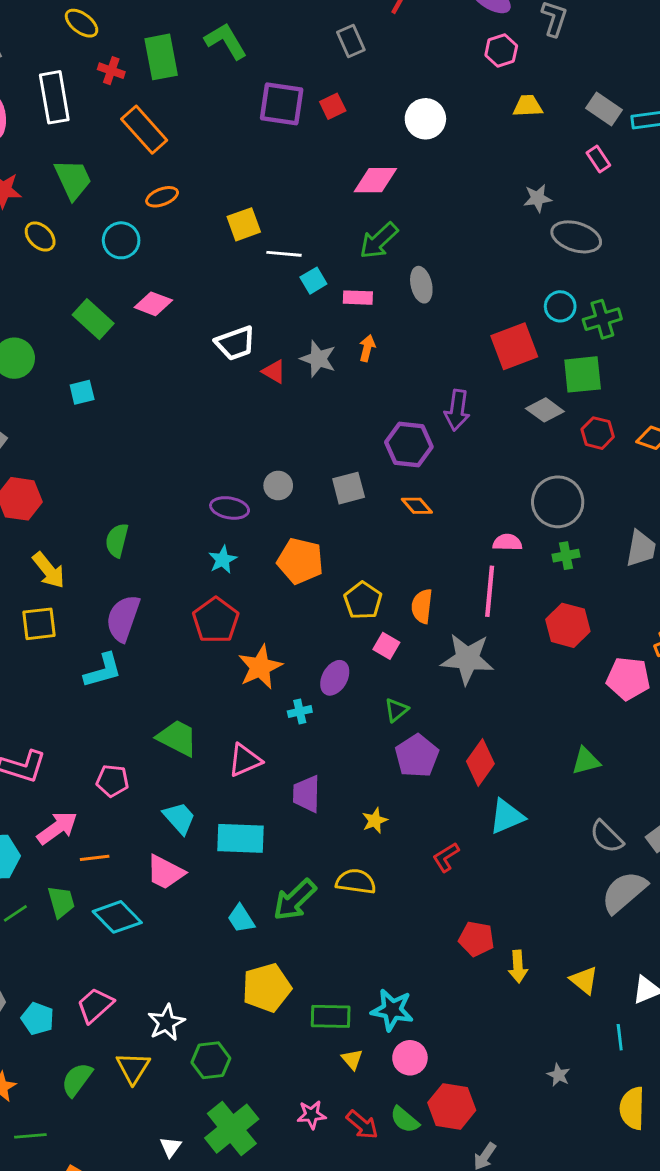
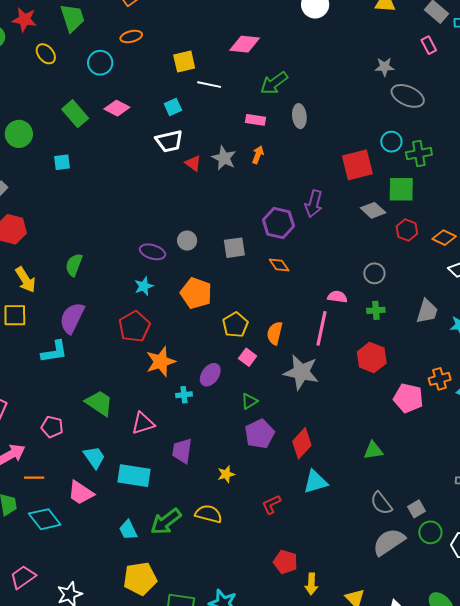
pink diamond: (375, 180) -> (245, 44), moved
cyan square: (313, 281) -> (173, 107), moved
gray circle: (558, 502) -> (374, 273), size x0.6

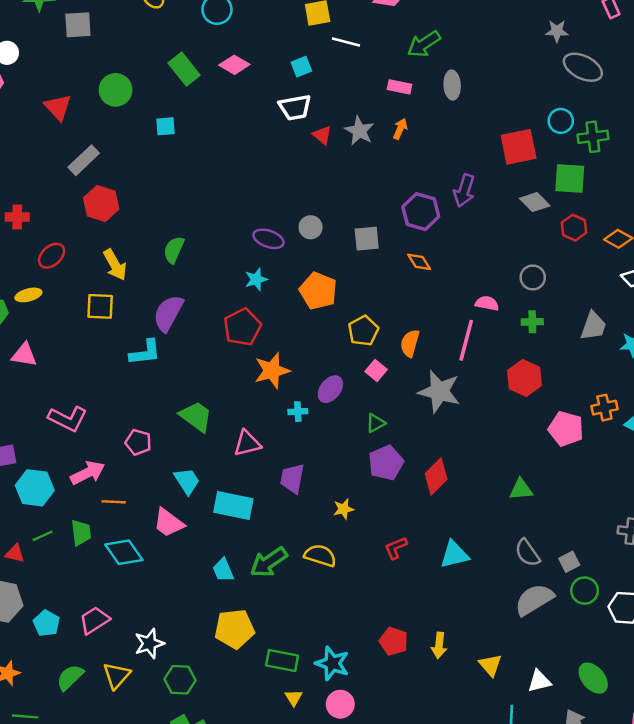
cyan triangle: (315, 482) -> (454, 554), moved
red pentagon: (285, 562) -> (394, 641), moved

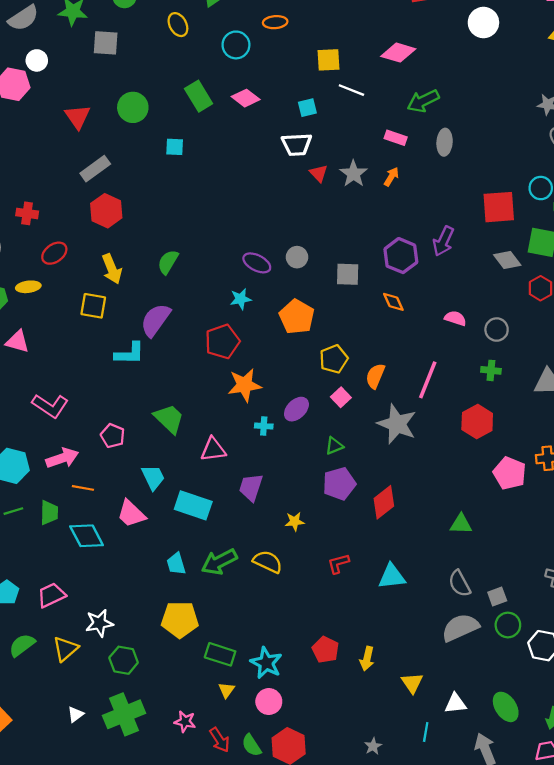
pink semicircle: (487, 303) -> (455, 318), moved

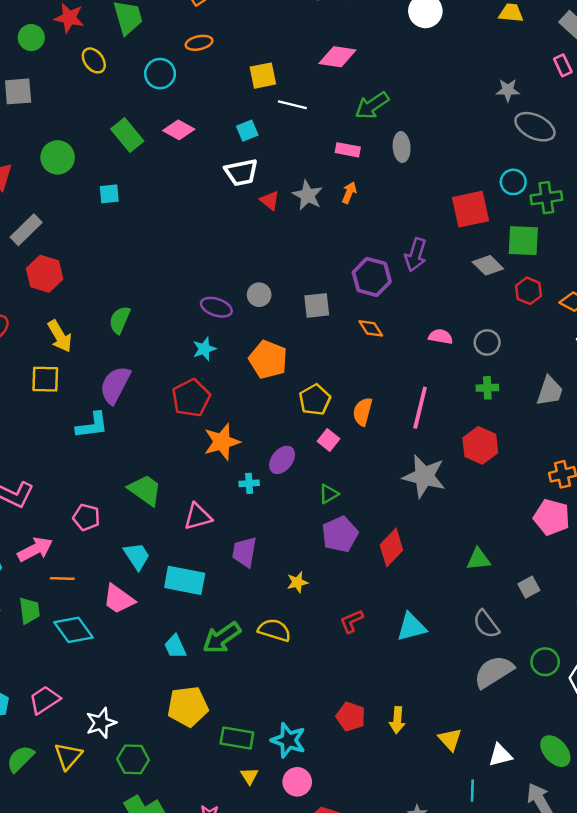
gray star: (397, 424) -> (424, 476), moved
pink pentagon: (510, 473) -> (552, 517), moved
gray square: (497, 597) -> (529, 587), moved

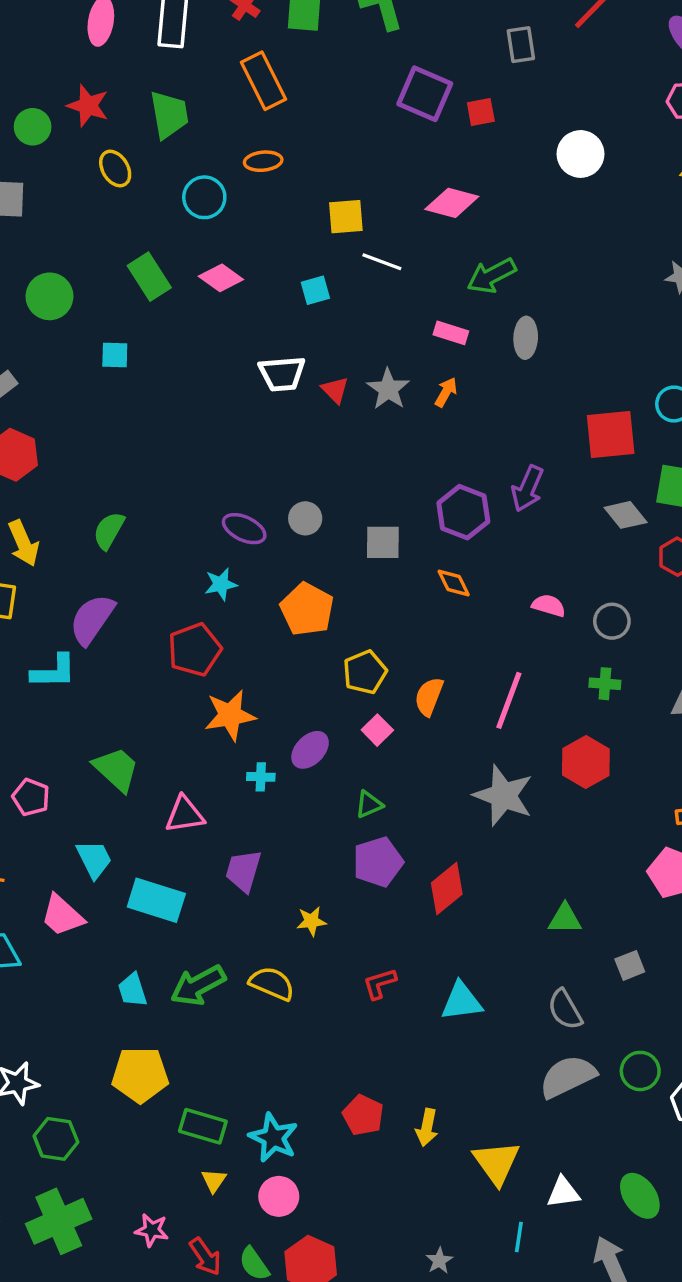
white trapezoid: (241, 172) -> (282, 374), moved
yellow triangle: (450, 739) -> (496, 1163), size x1.4

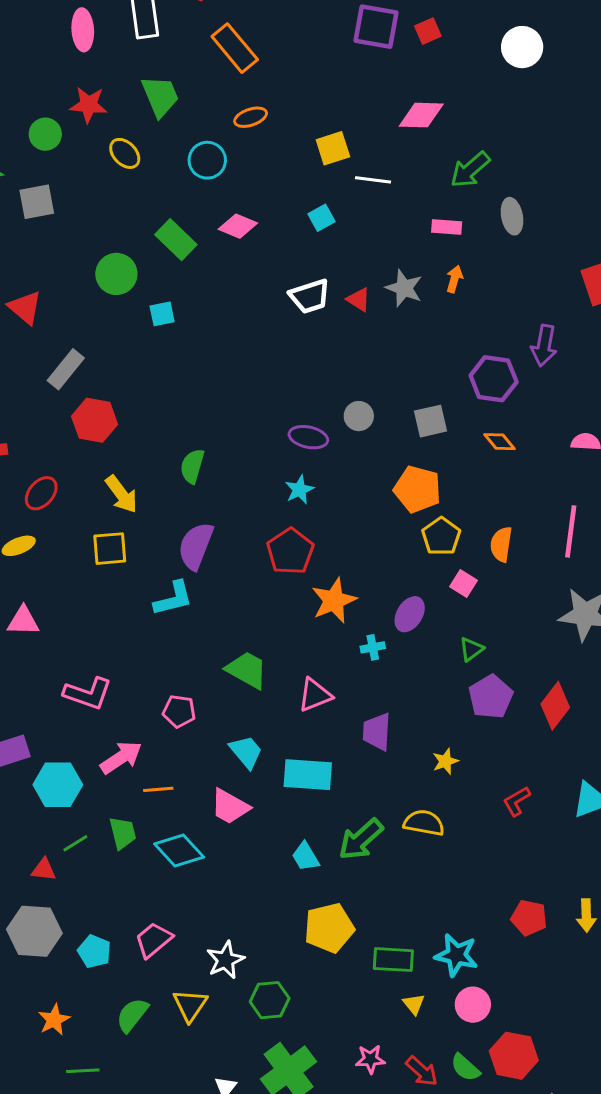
green circle: (49, 296) -> (116, 274), moved
orange pentagon: (307, 609) -> (417, 489), moved

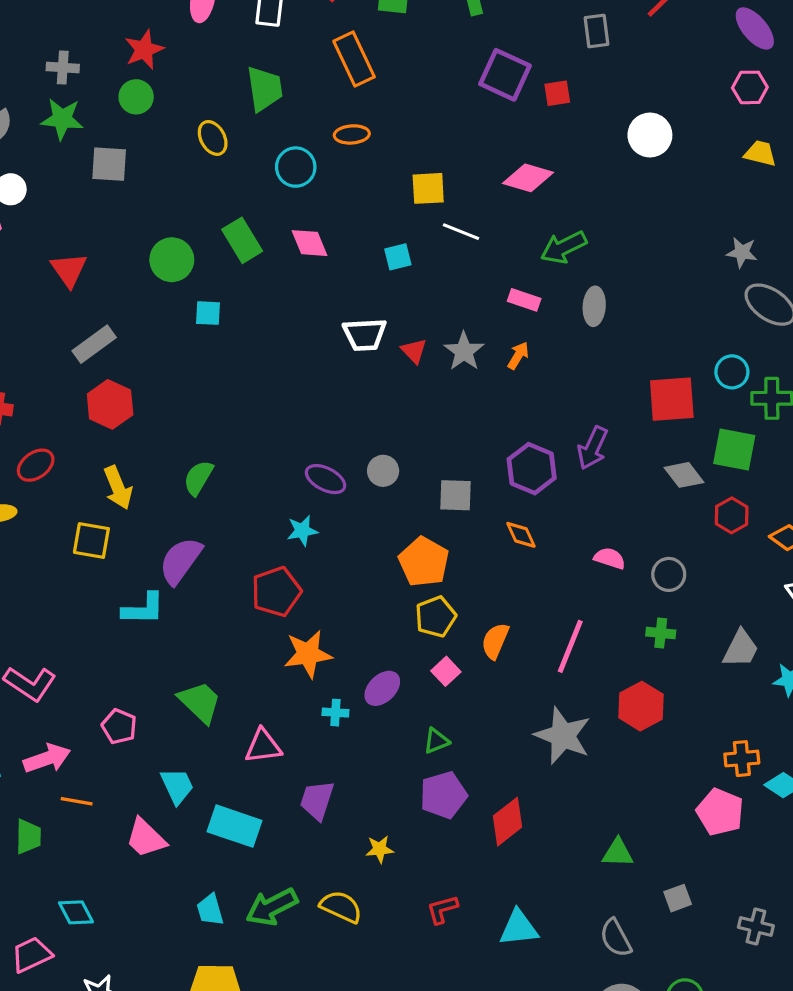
red star: (89, 105) -> (144, 50), moved, turned 30
pink diamond: (238, 226) -> (309, 243), turned 30
cyan diamond: (179, 850) -> (76, 912), moved, size x0.7

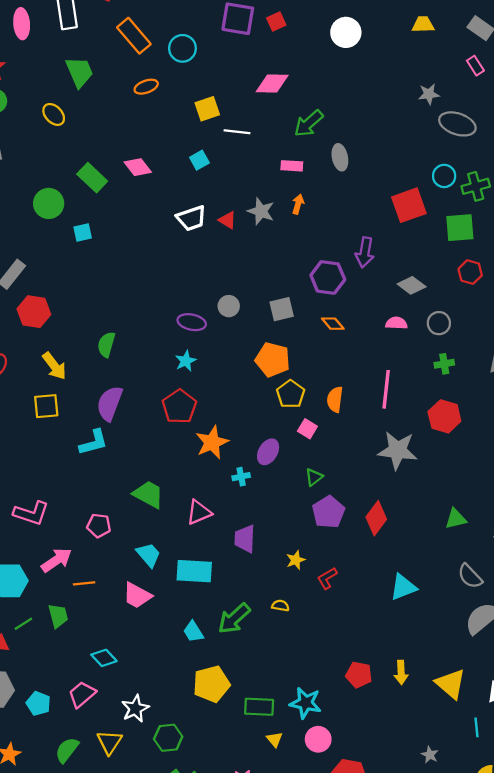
cyan circle: (296, 167) -> (182, 48), moved
gray diamond: (684, 475) -> (412, 285), moved
yellow semicircle: (341, 907) -> (280, 606), size x0.6
red L-shape: (442, 909) -> (327, 578), moved

